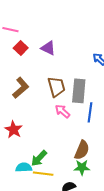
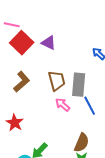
red square: (21, 48) -> (22, 43), size x1.6
blue line: (90, 112) -> (90, 106), turned -36

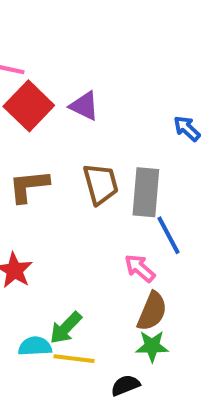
brown L-shape: (22, 82) -> (29, 186), turned -145
pink arrow: (63, 105) -> (140, 268), moved

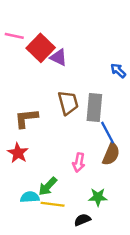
red square: (29, 106) -> (41, 48), moved
brown L-shape: (29, 186) -> (26, 118), moved
pink arrow: (140, 268) -> (79, 162), moved, turned -120
brown semicircle: (152, 311) -> (111, 154), moved

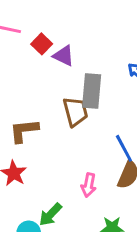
red square: (41, 48) -> (42, 44), size x0.6
gray rectangle: (94, 108) -> (92, 91), moved

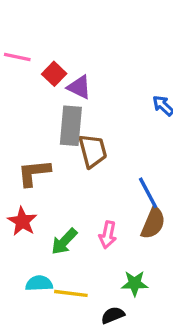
gray rectangle: (92, 91) -> (71, 126), moved
green arrow: (50, 214) -> (64, 241), moved

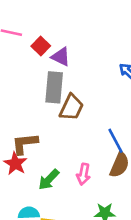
brown trapezoid: (93, 151) -> (71, 107), turned 40
brown L-shape: (34, 173) -> (25, 143), moved

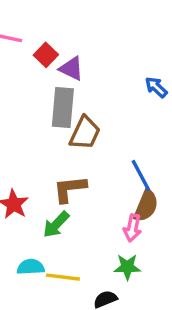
brown L-shape: (25, 143) -> (70, 189), moved
pink arrow: (83, 174) -> (132, 228), moved

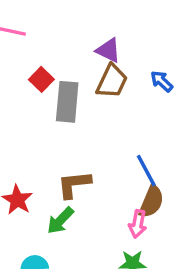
red square: (46, 55) -> (41, 79), moved
purple triangle: (71, 68) -> (108, 50), moved
brown trapezoid: (85, 133) -> (112, 81), moved

